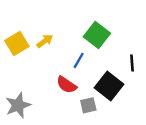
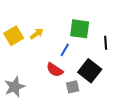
green square: (97, 35) -> (80, 29), turned -30
black line: (132, 63) -> (106, 43), moved

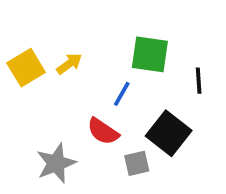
gray star: (15, 87) -> (56, 163), moved

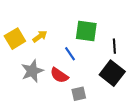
blue line: (122, 94) -> (70, 54), turned -64
black square: (169, 133) -> (112, 73), moved
gray star: (56, 163) -> (32, 71), moved

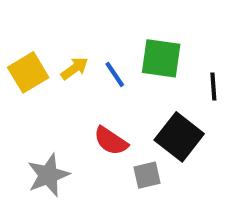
blue line: (70, 54) -> (115, 74), moved
gray star: (32, 71) -> (48, 175), moved
black square: (112, 73) -> (179, 137), moved

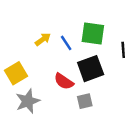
yellow square: (28, 72) -> (16, 73), moved
black square: (179, 137) -> (91, 69), moved, turned 32

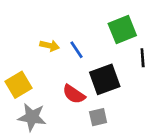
green square: (93, 34) -> (122, 29), moved, turned -30
yellow arrow: (43, 39) -> (50, 46), turned 49
gray star: (28, 101) -> (32, 117), turned 30

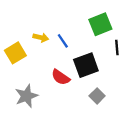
yellow square: (19, 85) -> (15, 53), moved
gray star: (32, 117) -> (26, 96), turned -30
gray square: (98, 117) -> (97, 96), moved, turned -32

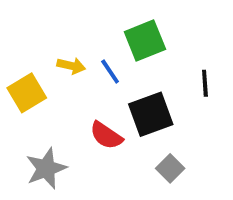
green square: (100, 24) -> (145, 41), moved

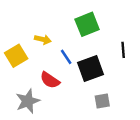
blue line: (110, 72) -> (66, 57), moved
red semicircle: (106, 135) -> (50, 80), moved
gray square: (170, 168) -> (102, 101), turned 35

